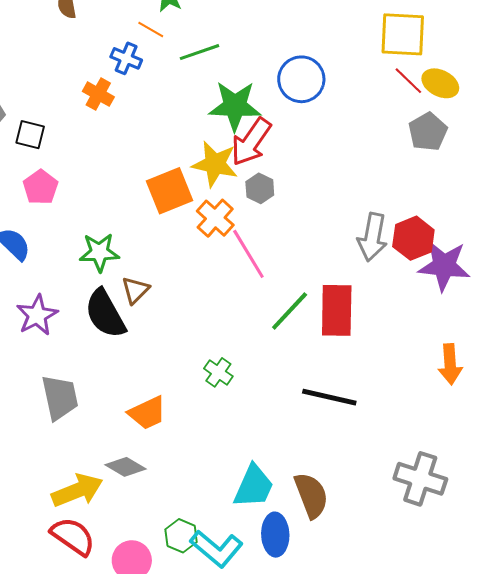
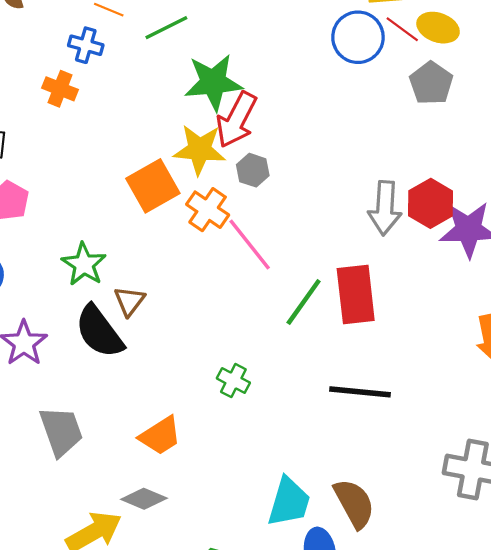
blue circle: (301, 79) -> (358, 37), moved
green star: (99, 252) -> (84, 264), turned -30

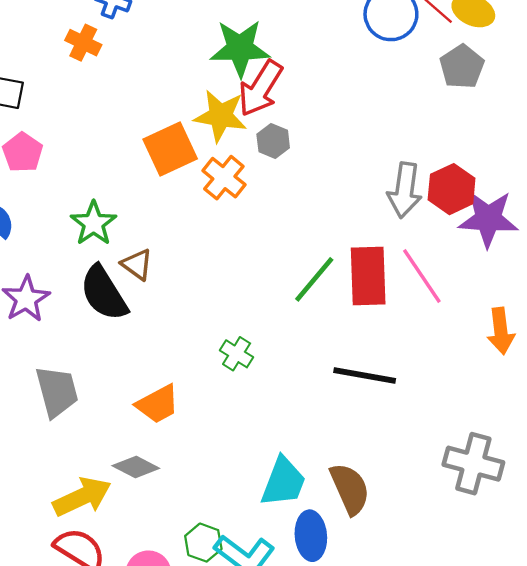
pink line: (250, 245) -> (422, 276), moved
brown triangle: (129, 301) -> (137, 265), turned -36

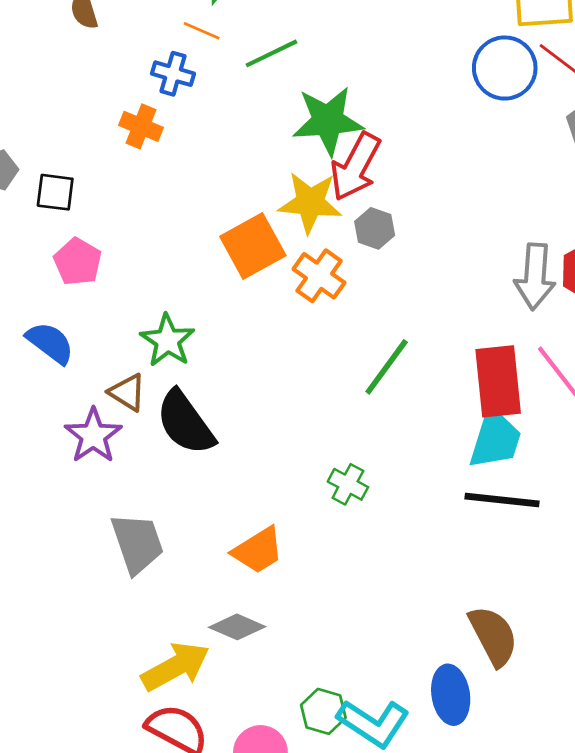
brown triangle: (137, 265) -> (127, 392), moved
green line: (314, 279) -> (387, 367), moved
cyan trapezoid: (283, 482) -> (495, 439), moved

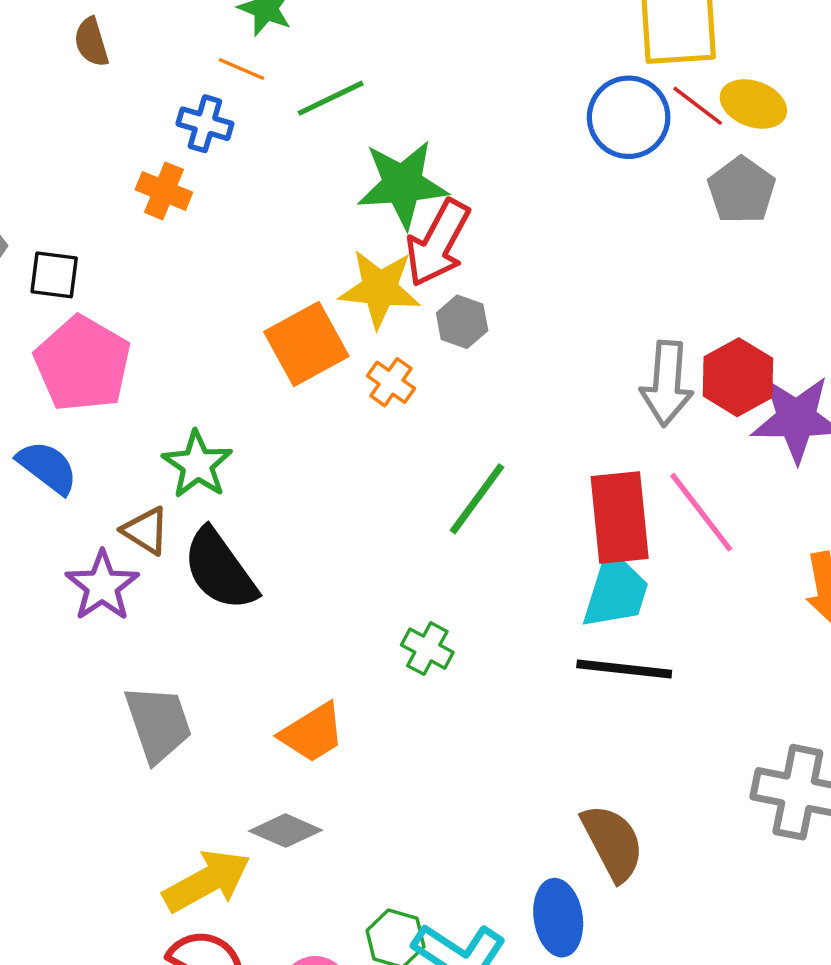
pink pentagon: (78, 262) -> (83, 364), size x1.6
orange cross: (319, 276) -> (391, 382), size x0.7

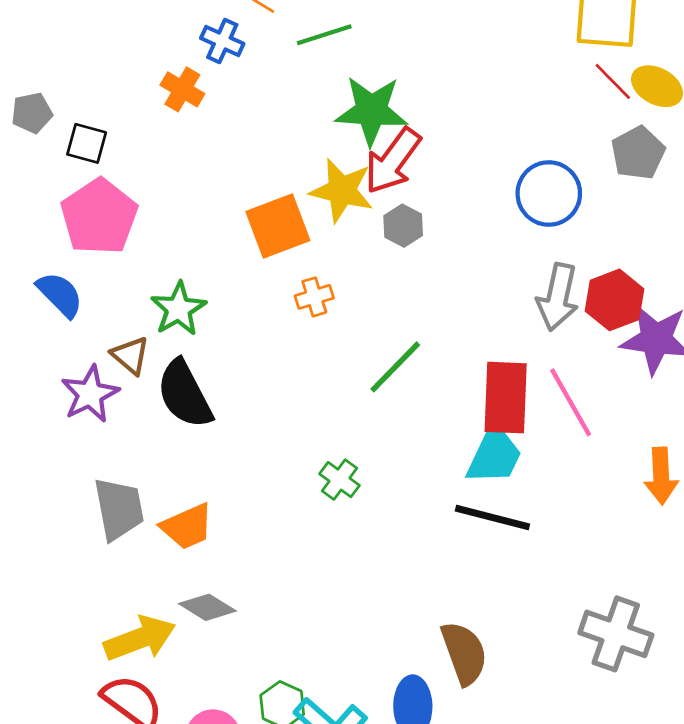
blue circle: (629, 117) -> (549, 194), moved
orange cross: (391, 382) -> (314, 297), moved, turned 30
orange trapezoid: (312, 733) -> (187, 527), moved

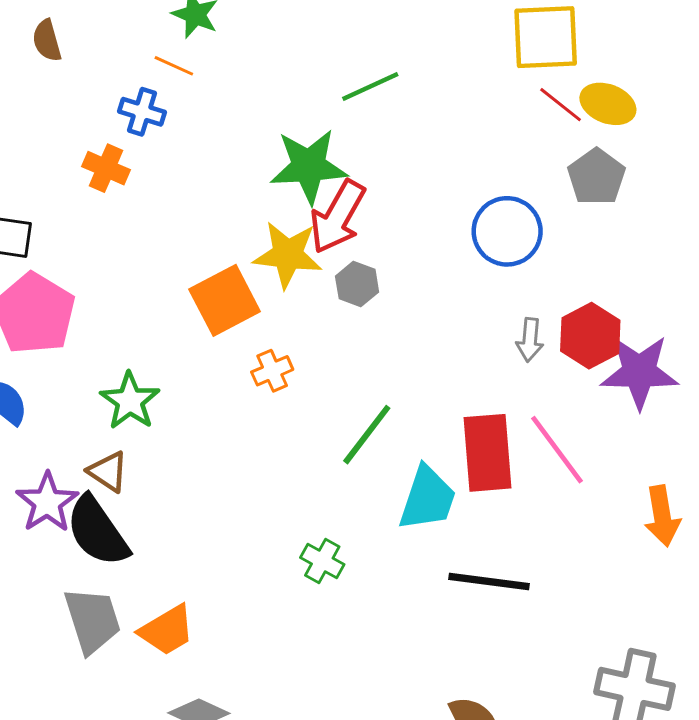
green line: (324, 35) -> (370, 87), moved
gray arrow: (558, 297) -> (530, 340), size x0.6
brown triangle: (130, 355) -> (108, 472), moved
black semicircle: (185, 394) -> (97, 531), moved
cyan trapezoid: (494, 455) -> (427, 498), moved

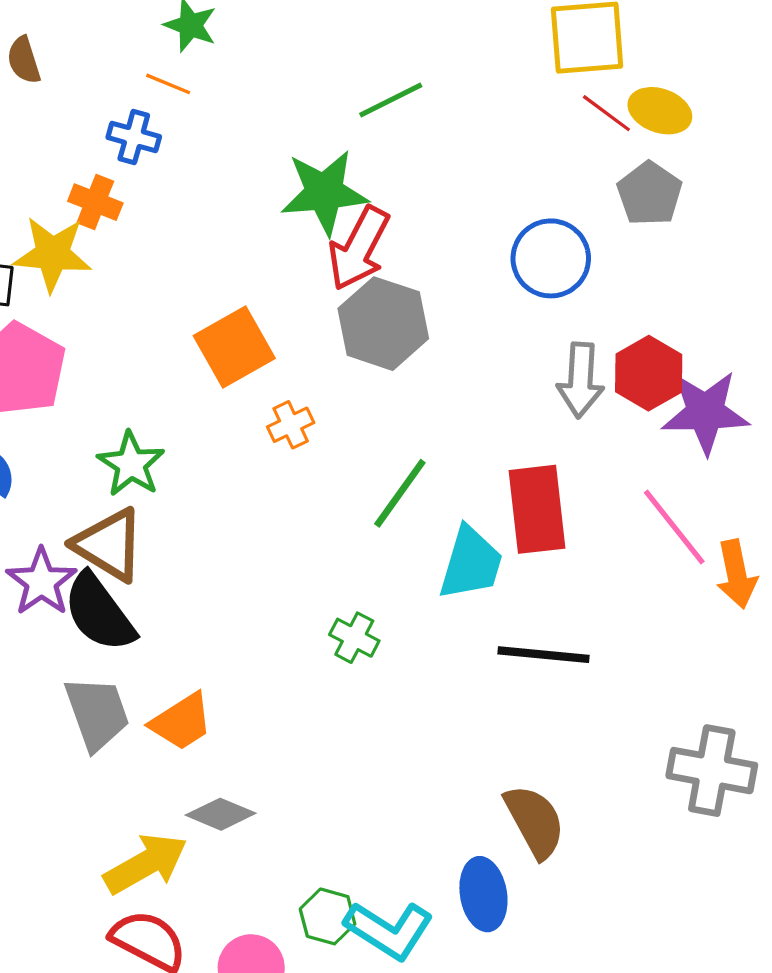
yellow star: (288, 255) -> (52, 254), moved
gray hexagon: (357, 284) -> (383, 324), size x1.8
gray arrow: (530, 340) -> (580, 380), size x1.5
pink line: (557, 450) -> (674, 527), moved
brown triangle: (108, 472) -> (109, 545), size x1.6

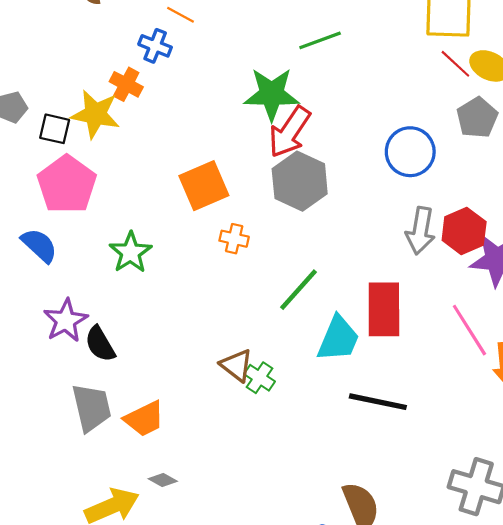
orange cross: (291, 425) -> (234, 239), turned 32
brown triangle: (109, 545) -> (236, 365), moved, size x0.7
black semicircle: (99, 613) -> (100, 344), size x0.7
gray diamond: (221, 814) -> (163, 480), size x0.7

